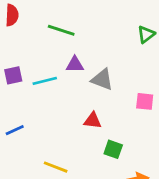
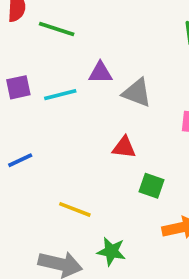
green line: (61, 30) -> (57, 29), moved

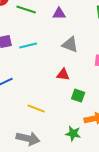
purple triangle: (100, 73) -> (59, 14), moved
green star: (111, 251) -> (73, 134), moved

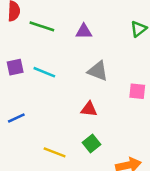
cyan line: (28, 46) -> (44, 72), turned 36
green square: (78, 96) -> (91, 143), moved, turned 32

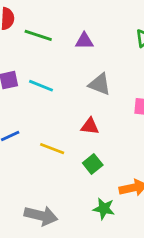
yellow line: (55, 152) -> (52, 149), moved

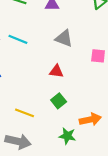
yellow line: (52, 149) -> (25, 113), moved

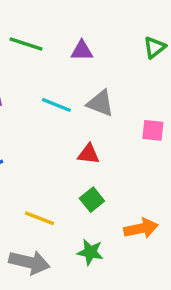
cyan line: (18, 39) -> (56, 105), moved
green star: (67, 136) -> (90, 252), moved

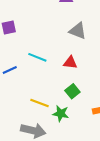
cyan line: (56, 105) -> (37, 57), moved
green star: (90, 252) -> (61, 114), moved

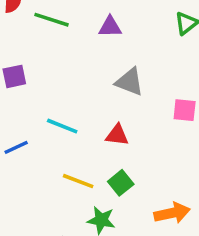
yellow line: (40, 103) -> (78, 181), moved

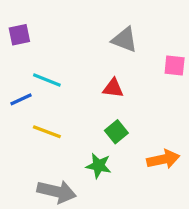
cyan line: (62, 126) -> (47, 80), moved
yellow line: (78, 181) -> (47, 132), moved

